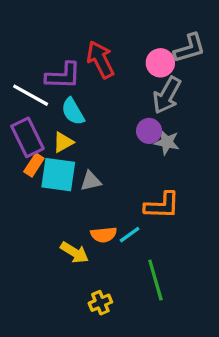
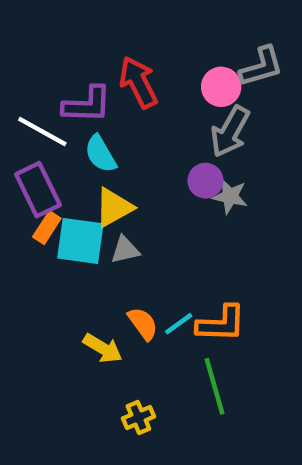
yellow triangle: (63, 142) -> (114, 207), moved, size x1.4
orange L-shape: (162, 205) -> (221, 324), moved
orange semicircle: (104, 235) -> (143, 324), turned -120

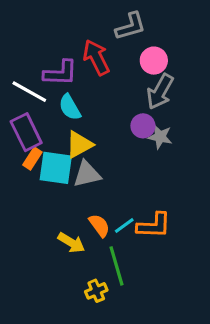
gray L-shape: (261, 67) -> (130, 26), moved
gray triangle: (125, 250) -> (87, 174), size x1.4
green line: (214, 386) -> (116, 266), moved

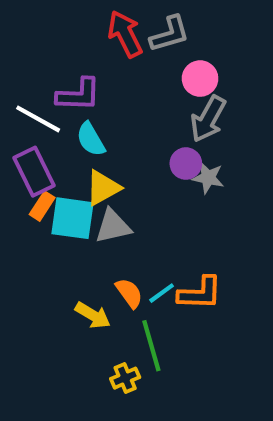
red arrow: (96, 57) -> (125, 34), moved

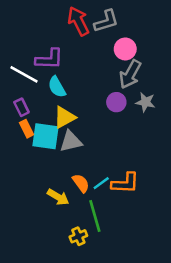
purple rectangle: (34, 172) -> (21, 107), size x0.6
gray star: (208, 178) -> (145, 102), moved
orange rectangle: (42, 206) -> (26, 129), turned -60

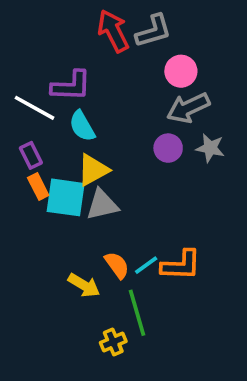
gray arrow: (130, 74) -> (188, 108), turned 36

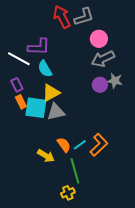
purple circle: (168, 148) -> (100, 85), moved
orange L-shape: (181, 265) -> (99, 145), turned -45
yellow cross: (113, 342) -> (68, 193), moved

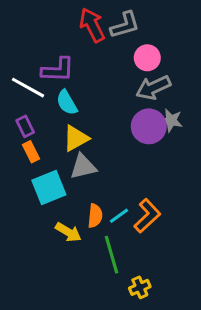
purple circle: (100, 85) -> (149, 126), size x1.5
cyan square: (36, 108) -> (49, 187), moved, turned -30
orange semicircle: (64, 145) -> (95, 216), turned 42
yellow cross: (68, 193) -> (140, 287), moved

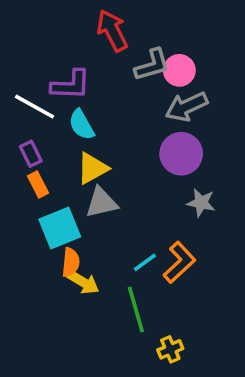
gray L-shape: (125, 25) -> (152, 65), moved
gray star: (171, 120) -> (201, 203), moved
orange semicircle: (95, 216) -> (71, 262), moved

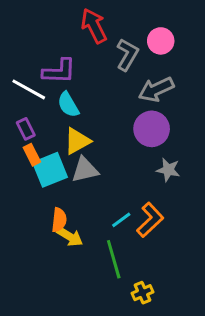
gray L-shape: (152, 65) -> (127, 55), turned -44
pink circle: (179, 70) -> (161, 41), moved
cyan square: (60, 228) -> (50, 170), moved

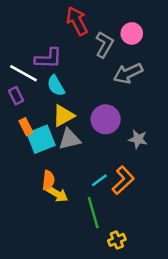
purple rectangle: (26, 129) -> (16, 96), moved
purple circle: (152, 129) -> (106, 119), moved

